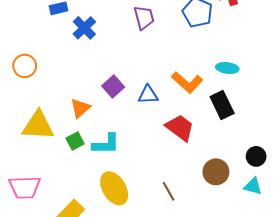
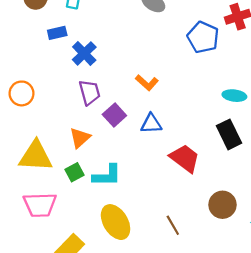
purple trapezoid: (144, 18) -> (90, 92), moved
orange L-shape: (187, 82) -> (147, 83), moved, size x0.7
pink trapezoid: (25, 187) -> (40, 205), moved

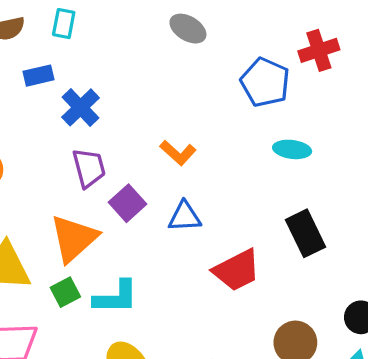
cyan ellipse: (234, 96) -> (292, 149), moved
orange triangle: (80, 138) -> (74, 238), size x1.5
red trapezoid: (185, 158) -> (237, 270), turned 116

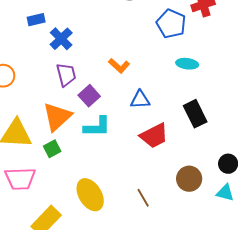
blue triangle: (185, 217) -> (140, 100), moved
cyan L-shape: (116, 297) -> (97, 127), moved

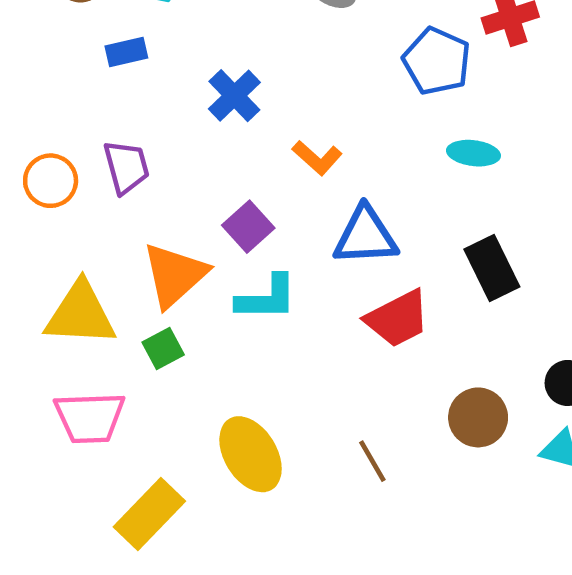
blue cross: (61, 39) -> (234, 96), moved
purple trapezoid: (66, 75) -> (126, 167), moved
blue triangle: (140, 100) -> (365, 236), size x1.4

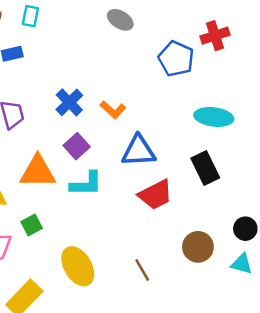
blue cross: (234, 96) -> (69, 102), moved
cyan ellipse: (473, 153) -> (214, 117), moved, size x1.4
orange triangle: (175, 275) -> (38, 172), turned 42
green square: (163, 349) -> (32, 225), moved

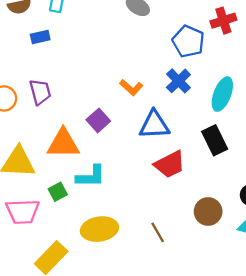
blue cross: (69, 102) -> (178, 81), moved
cyan ellipse: (214, 117) -> (222, 94), turned -76
cyan L-shape: (86, 184) -> (91, 176), moved
yellow ellipse: (78, 266) -> (99, 229), turned -68

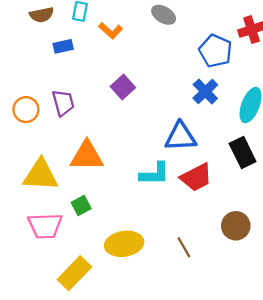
orange L-shape: (131, 88) -> (111, 31), moved
purple square: (98, 120) -> (123, 87), moved
cyan L-shape: (91, 176) -> (155, 174), moved

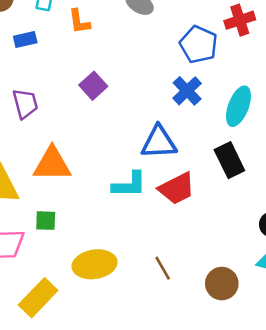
orange L-shape: (111, 31) -> (79, 21), turned 40
green square: (81, 205) -> (46, 221), turned 30
brown circle: (236, 226) -> (222, 284), moved

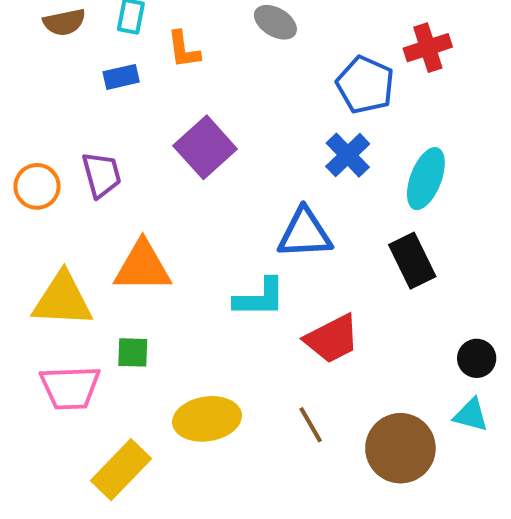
blue rectangle: (25, 39) -> (121, 77), moved
purple square: (93, 86) -> (205, 147), size x1.4
red trapezoid: (177, 188) -> (332, 339), moved
brown circle: (222, 284) -> (400, 448), size x1.4

